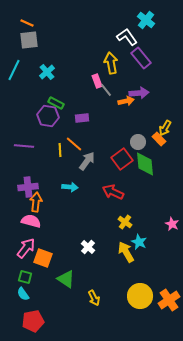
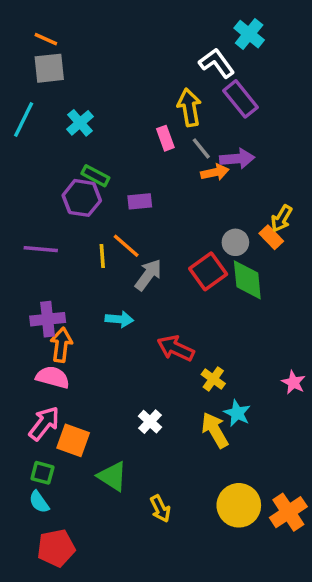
gray line: (106, 90) -> (201, 148), moved
red arrow: (113, 192) -> (176, 348), moved

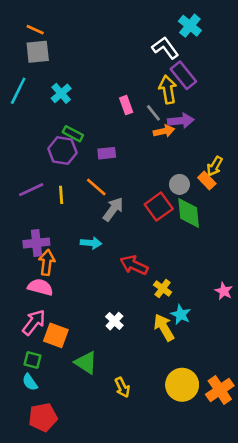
yellow arrow: (189, 107) -> (168, 89), moved
purple line: (41, 249) -> (31, 190), turned -30
yellow line: (102, 256) -> (61, 195), moved

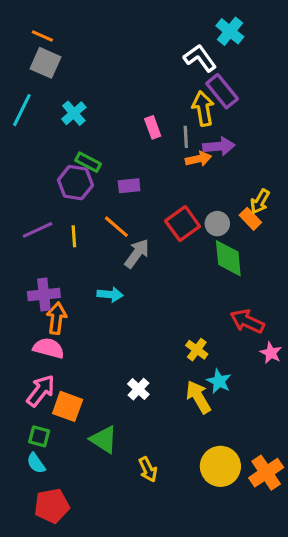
gray square: (38, 52) -> (45, 63), turned 30
gray line: (153, 113) -> (186, 137), turned 36
red square: (159, 207) -> (183, 224), moved
red arrow: (134, 265) -> (247, 321), moved

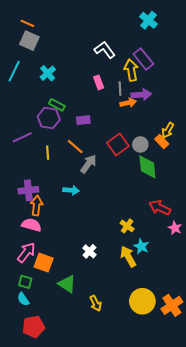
white L-shape: (200, 58) -> (105, 50), moved
purple line: (38, 230) -> (22, 137), moved

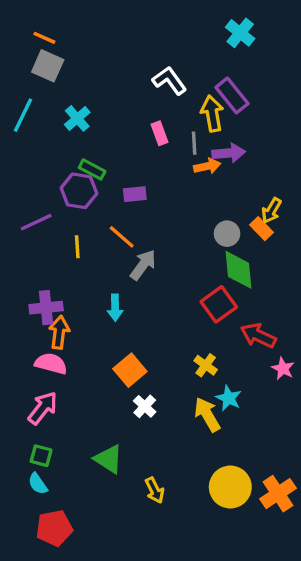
red square: (118, 144) -> (219, 304), moved
cyan arrow: (71, 190) -> (115, 308), turned 84
orange square: (44, 263) -> (130, 370), moved, turned 30

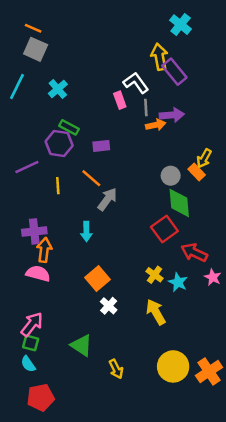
white L-shape: (169, 81) -> (136, 83), moved
yellow arrow: (212, 114) -> (159, 57), moved
cyan star: (229, 398) -> (178, 282), moved
pink arrow: (43, 408) -> (32, 324), moved

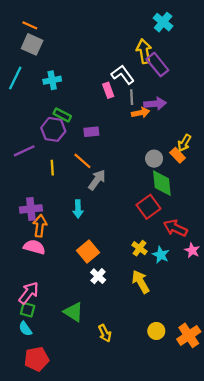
cyan cross: (58, 89) -> (52, 80), turned 30
yellow circle: (173, 366) -> (156, 331), size x0.6

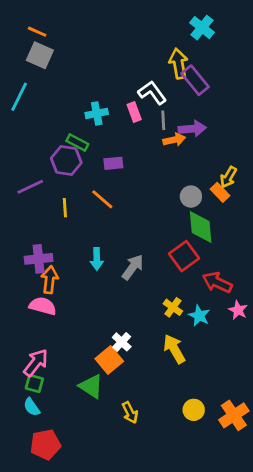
cyan cross: (52, 80) -> (97, 113), moved
gray arrow: (97, 180) -> (133, 267), moved
orange square: (88, 252) -> (109, 360), moved

